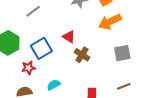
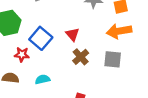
blue square: (41, 48) -> (41, 38), turned -35
gray square: (122, 53) -> (113, 59), moved

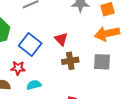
red star: (22, 54) -> (18, 68), moved
brown cross: (81, 57) -> (70, 61), turned 35

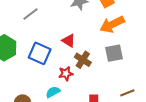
brown cross: (70, 61) -> (83, 60), turned -35
red star: (18, 68) -> (66, 74), moved

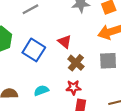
red star: (66, 74) -> (73, 87), moved

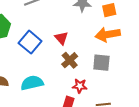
red star: (73, 87) -> (80, 86), moved
cyan semicircle: (41, 90) -> (32, 83), size x1.5

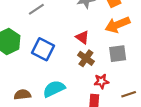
red triangle: (61, 38) -> (82, 37), moved

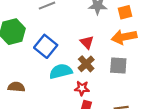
red star: (101, 81) -> (82, 88), moved
cyan semicircle: (54, 89) -> (61, 71), moved

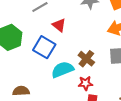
red triangle: (87, 42) -> (59, 25), moved

